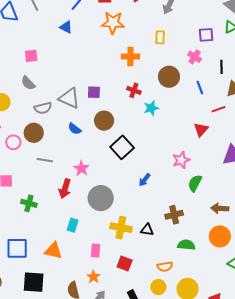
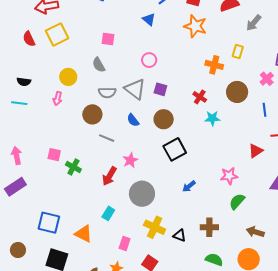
orange cross: (130, 56) -> (214, 65), moved
pink circle: (13, 142) -> (149, 60), moved
gray line: (45, 160) -> (107, 138), moved
green cross: (29, 203) -> (73, 167), moved

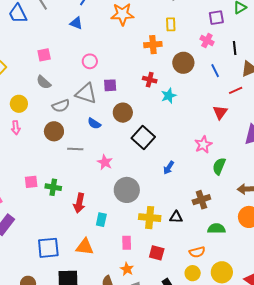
red arrow: (109, 176) -> (79, 203), moved

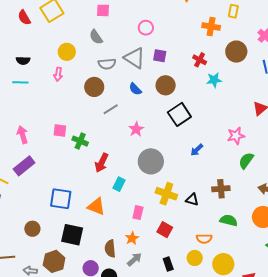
gray line: (75, 149) -> (111, 109), turned -49

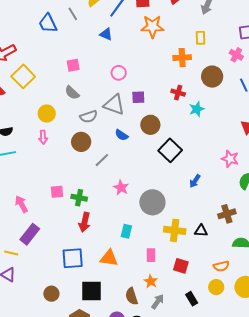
pink star: (136, 129) -> (121, 188), moved
pink star: (236, 136) -> (230, 159), turned -30
red arrow: (102, 163) -> (85, 222), moved

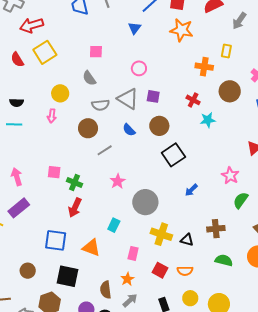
blue triangle: (106, 34) -> (135, 28), turned 32
orange semicircle: (221, 266) -> (185, 271), moved

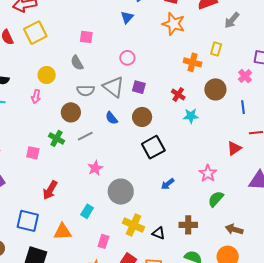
green cross: (74, 182) -> (56, 138), moved
orange triangle: (91, 248) -> (62, 232), turned -30

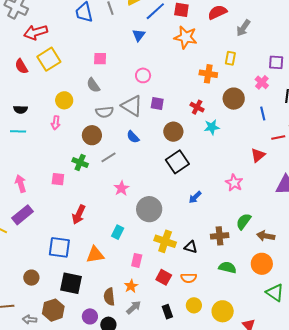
brown circle: (142, 117) -> (173, 132), moved
green semicircle: (216, 199) -> (244, 221), moved

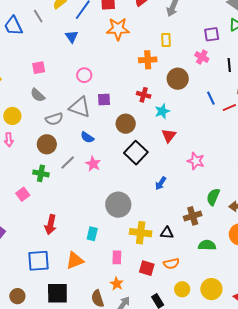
blue line: (263, 113) -> (211, 98), moved
red triangle: (258, 155) -> (169, 136), moved
pink square: (58, 179) -> (23, 194), turned -32
pink star: (121, 188) -> (93, 164), moved

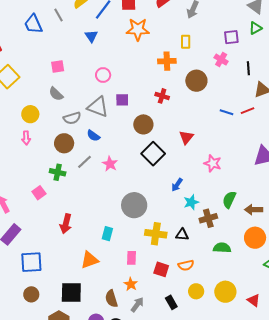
blue line: (211, 98) -> (227, 112), moved, turned -48
cyan star: (162, 111) -> (191, 202), moved
blue semicircle: (87, 137) -> (93, 136), moved
blue square: (39, 261) -> (31, 262), moved

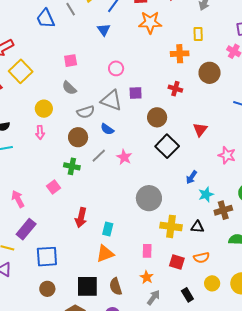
cyan rectangle: (107, 234) -> (108, 229), moved
brown semicircle: (111, 299) -> (116, 287), moved

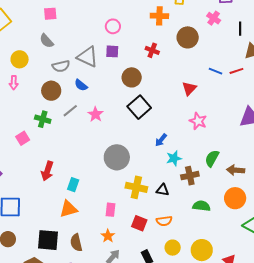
pink circle: (116, 68) -> (113, 26), moved
red triangle: (200, 130) -> (189, 88), moved

